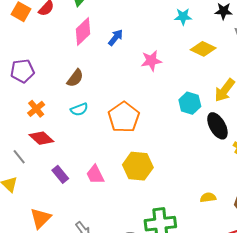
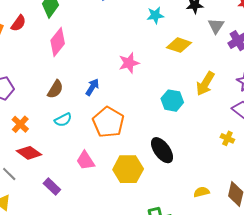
blue arrow: (116, 37) -> (92, 87), moved
black ellipse: (217, 126) -> (162, 150), moved
pink trapezoid: (95, 175) -> (85, 161), moved

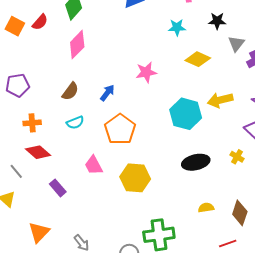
yellow arrow: (205, 84) -> (220, 100), turned 40
cyan hexagon: (172, 101) -> (186, 114), size x1.4
orange cross: (20, 124) -> (32, 123), turned 36
black ellipse: (162, 150) -> (196, 162), moved, turned -72

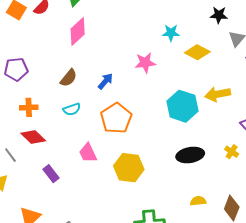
cyan star: (177, 27) -> (171, 33), moved

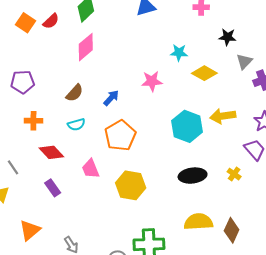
red diamond: (33, 137) -> (51, 152), moved
yellow semicircle: (198, 201) -> (198, 222), size x1.8

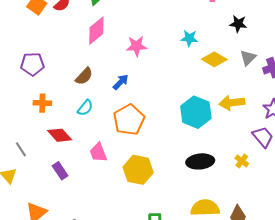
gray triangle: (244, 61) -> (248, 58), moved
pink star: (152, 81) -> (136, 46), moved
cyan semicircle: (76, 124) -> (85, 108), turned -36

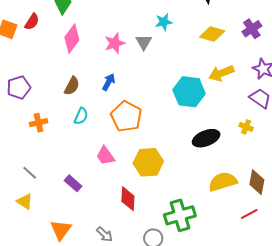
gray triangle: (248, 58) -> (144, 42), moved
yellow diamond: (214, 59) -> (212, 34), moved
red diamond: (60, 135) -> (128, 199), moved, turned 60

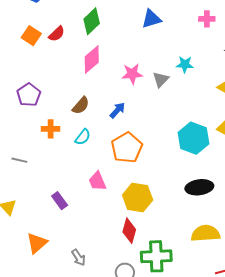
purple pentagon: (19, 87) -> (29, 95), turned -30
orange cross: (39, 123) -> (51, 129), moved
gray line: (30, 173) -> (19, 160), moved, turned -42
red diamond: (128, 199) -> (129, 231), moved

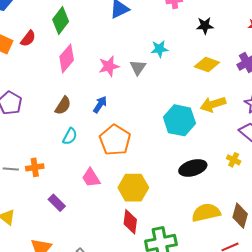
orange cross: (51, 129) -> (35, 167), moved

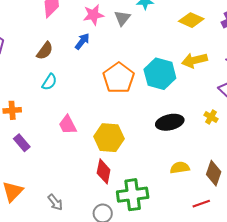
blue arrow: (100, 105) -> (82, 41), moved
orange pentagon: (115, 140) -> (119, 78), moved
purple rectangle: (57, 203) -> (22, 143), moved
yellow semicircle: (206, 213) -> (180, 168), size x0.7

